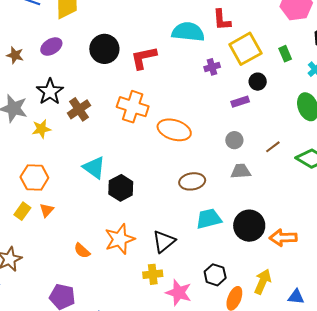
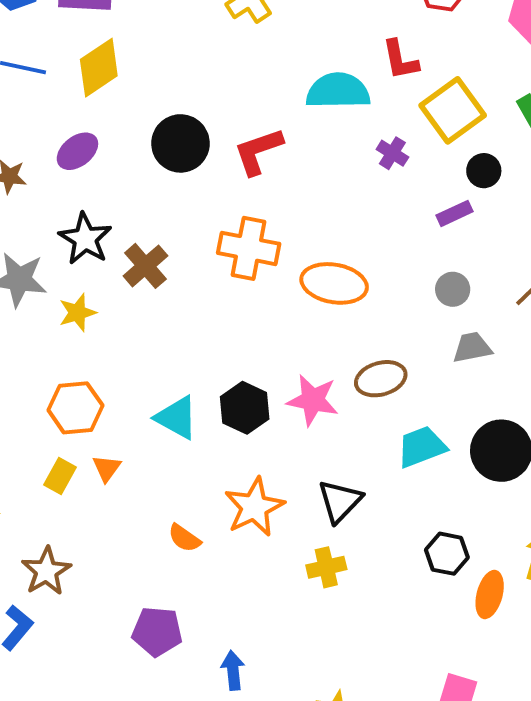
purple cross: (212, 67) -> (392, 153), turned -35
cyan triangle: (94, 168) -> (177, 418), moved
pink star: (179, 293) -> (313, 400), moved

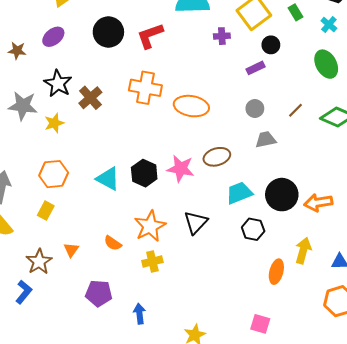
purple cross: (392, 153) -> (222, 36), turned -35
orange triangle: (107, 468) -> (71, 250), moved
black hexagon: (447, 554) -> (253, 229), moved
yellow cross: (326, 567) -> (152, 261), moved

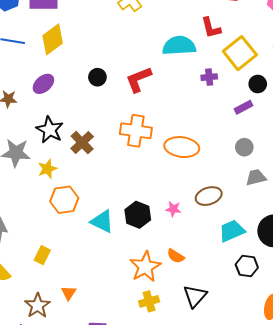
black circle: (108, 32) -> (97, 77), size x0.6
pink star: (181, 169) -> (173, 209), size x0.6
orange hexagon: (54, 174) -> (64, 200), moved
black triangle: (196, 223) -> (195, 296), moved
orange semicircle: (113, 243) -> (176, 256), moved

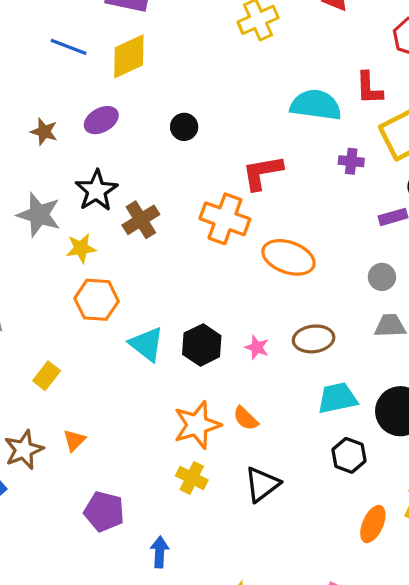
red L-shape: (139, 79) -> (262, 173), moved
yellow cross: (149, 301) -> (192, 478), turned 30

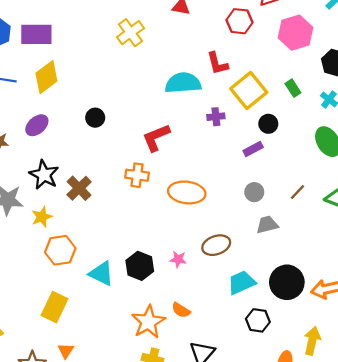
orange cross: (225, 219) -> (137, 175), size x0.7
yellow rectangle: (47, 376) -> (54, 307), moved, size x1.5

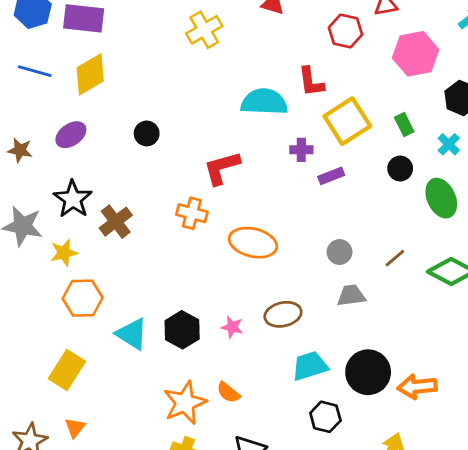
black circle: (268, 124) -> (400, 169), moved
purple rectangle: (253, 149) -> (331, 176), moved

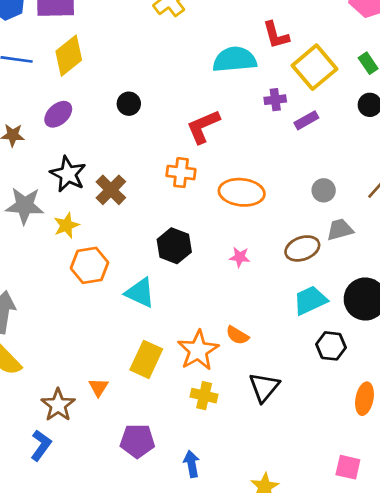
brown ellipse: (283, 314) -> (302, 248), moved
pink star: (232, 327) -> (240, 257), moved
black hexagon: (182, 330) -> (174, 246), moved
yellow rectangle: (67, 370) -> (146, 359), moved

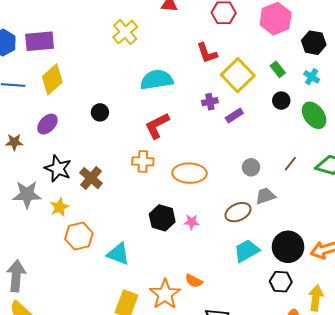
cyan semicircle: (235, 60) -> (157, 80), moved
black hexagon: (174, 246) -> (162, 218), moved
black hexagon: (331, 346) -> (281, 282), moved

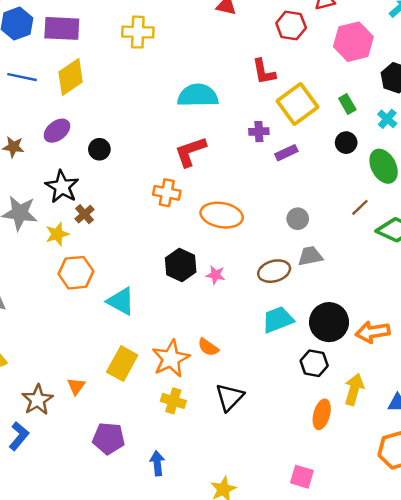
yellow cross: (125, 32) -> (138, 32), moved, turned 35
black circle: (100, 112) -> (99, 149), moved
brown line: (290, 164) -> (360, 207), moved
brown cross: (91, 178) -> (85, 214), moved, size x0.7

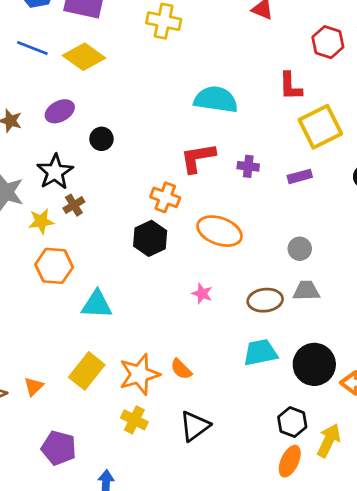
yellow diamond: (71, 77) -> (84, 57), turned 60
purple cross: (259, 132) -> (248, 166), moved
black hexagon: (181, 265) -> (150, 238), moved
cyan triangle: (121, 301) -> (97, 304), turned -36
black hexagon: (314, 363) -> (292, 422), moved

